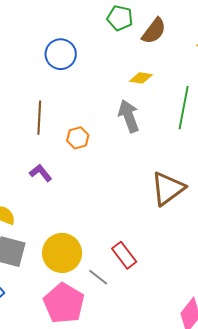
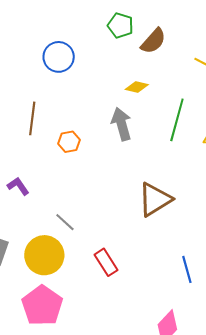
purple L-shape: (41, 173) -> (18, 186), moved
gray line: (98, 277) -> (65, 222), moved

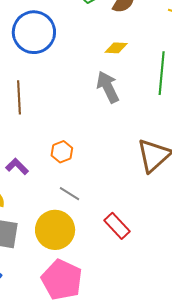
blue circle: (59, 57) -> (34, 32), size x1.4
orange hexagon: (69, 142) -> (62, 152), moved

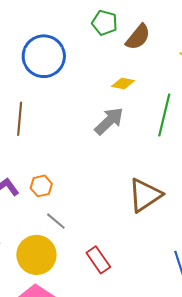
gray arrow: (108, 87) -> (109, 121), turned 64
orange hexagon: (62, 152) -> (41, 186), moved

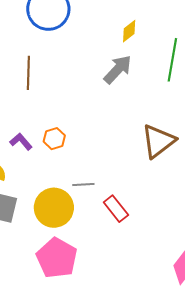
yellow diamond: (123, 84) -> (129, 31), turned -45
gray line: (56, 221) -> (83, 185), moved, turned -40

